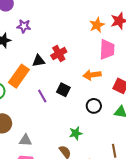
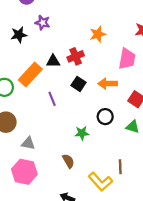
orange star: (97, 25) -> (98, 34), moved
black square: (63, 90) -> (78, 84), moved
green star: (76, 133) -> (82, 133), moved

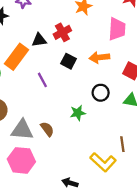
gray triangle: (28, 143) -> (22, 130), size x1.5
brown semicircle: (68, 161) -> (47, 129), moved

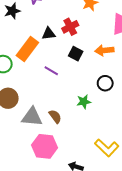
purple line: (42, 80) -> (51, 71), turned -32
pink hexagon: (21, 160) -> (45, 146), moved

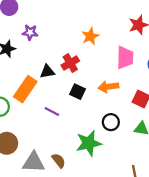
green star: (84, 102) -> (89, 143), size x1.6

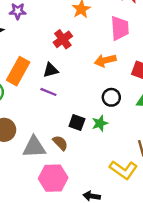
black triangle: (47, 72) -> (51, 70), moved
black square: (77, 92) -> (77, 122), moved
green star: (89, 143) -> (100, 123), moved, size x0.6

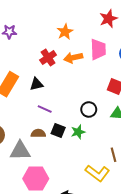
orange arrow: (105, 60) -> (73, 58), moved
purple line: (48, 92) -> (45, 109), moved
brown semicircle: (60, 143) -> (38, 133), moved, turned -48

